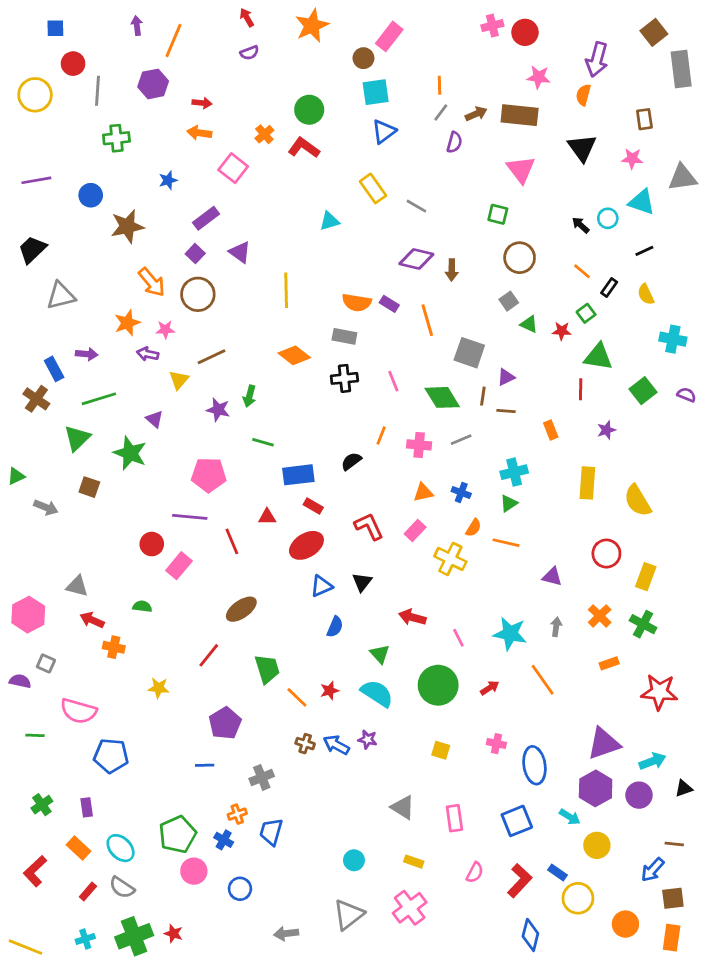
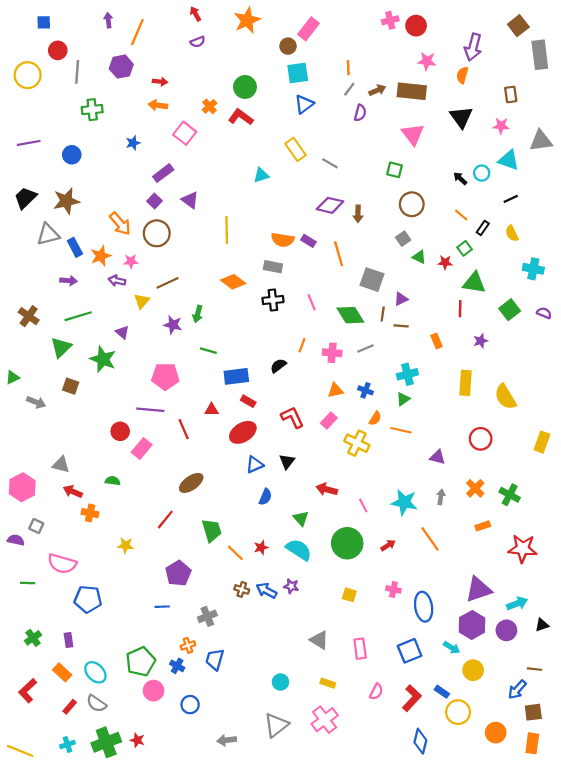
brown star: (127, 226) -> (66, 201), moved
blue rectangle: (54, 369) -> (75, 247), moved
yellow rectangle: (646, 577) -> (542, 442), moved

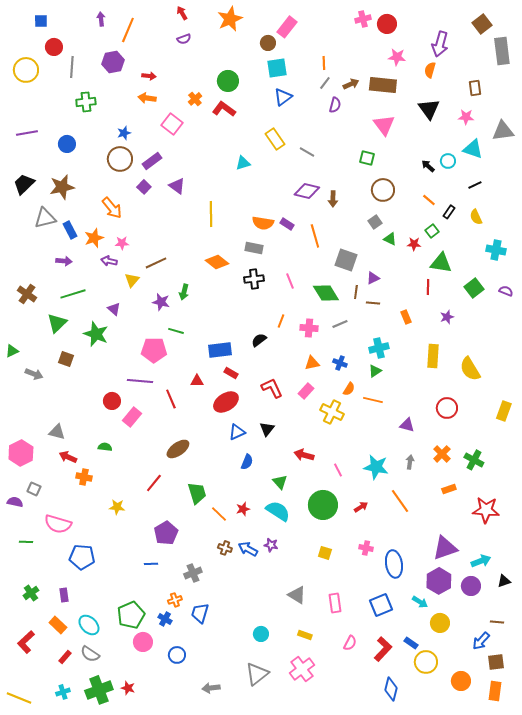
brown circle: (157, 233) -> (120, 159), moved
green line: (208, 351) -> (176, 331), moved

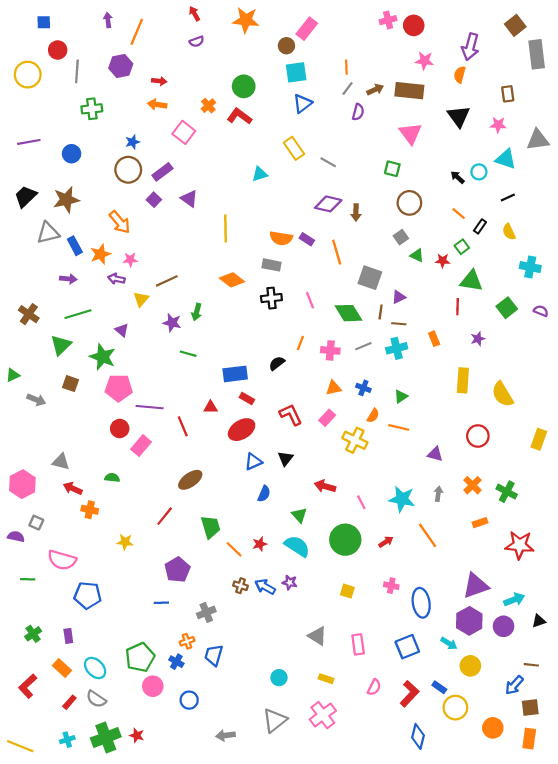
orange star: (230, 19) -> (246, 20), turned 30
cyan cross: (379, 348) -> (397, 348), moved
pink pentagon: (154, 350) -> (119, 388), moved

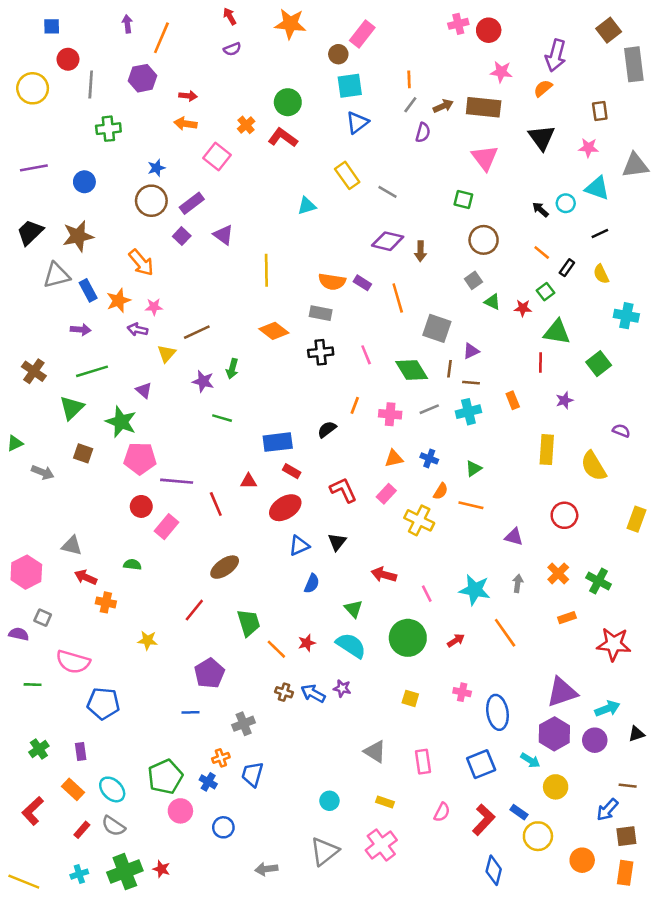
orange semicircle: (460, 75) -> (543, 88), turned 35
purple semicircle: (541, 311) -> (621, 431), moved

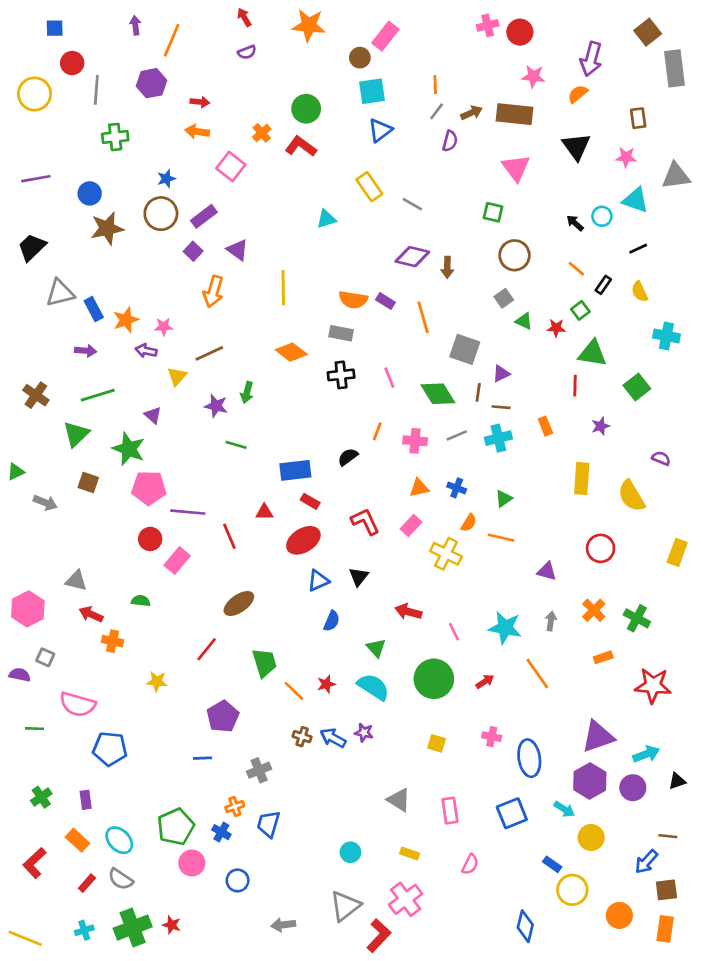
brown star: (78, 236) -> (107, 228), moved
orange arrow: (141, 263) -> (213, 292), moved, turned 56
red L-shape: (484, 820) -> (379, 936), moved

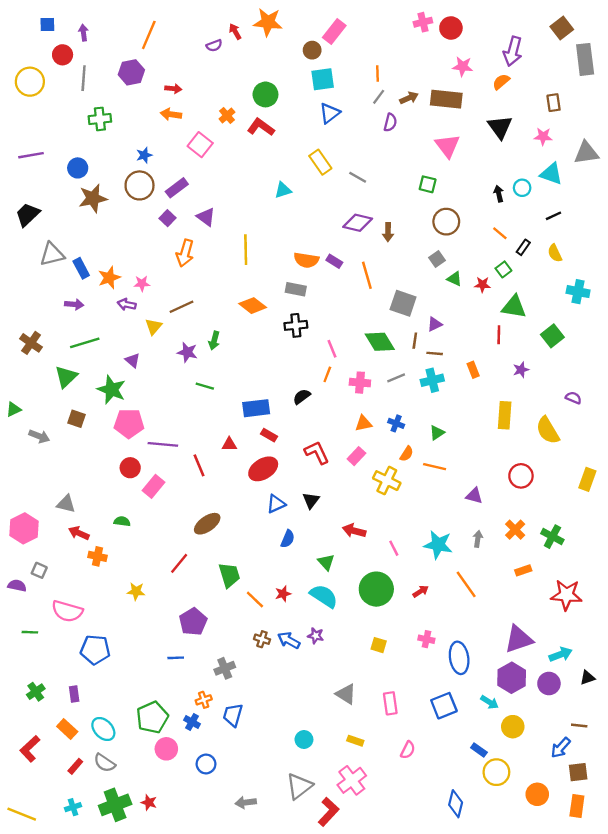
red arrow: (244, 17) -> (235, 31), moved
purple arrow: (135, 25) -> (84, 33), moved
black arrow: (575, 223) -> (499, 194), turned 35
pink line: (389, 378) -> (332, 349), moved

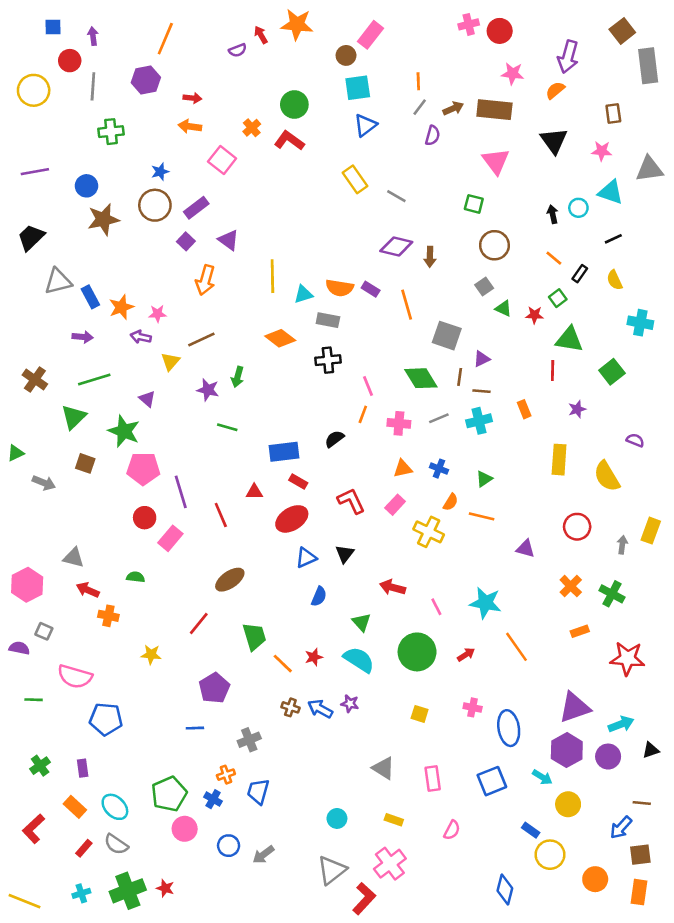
cyan triangle: (283, 190) -> (303, 294), moved
purple line: (163, 444) -> (181, 492), turned 68
gray arrow: (478, 539) -> (622, 545), moved
gray arrow: (246, 802) -> (263, 855), moved, turned -30

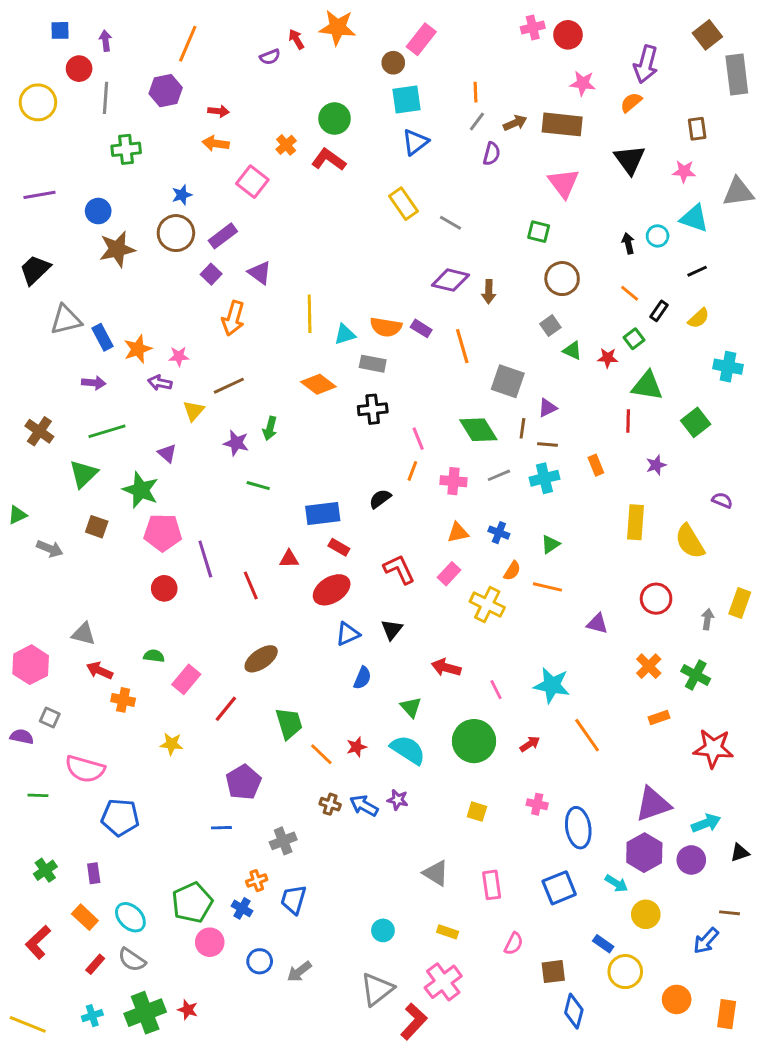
yellow semicircle: (615, 280) -> (699, 318), turned -108
pink rectangle: (170, 538) -> (186, 679), moved
brown square: (640, 855) -> (553, 972), moved

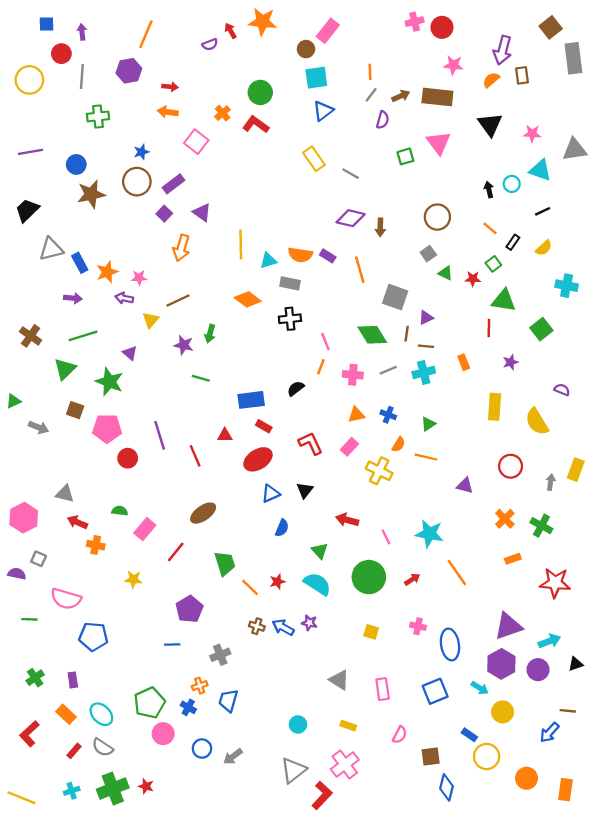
brown rectangle: (697, 129) -> (522, 75), moved
green square: (539, 232) -> (405, 156), moved, turned -30
pink pentagon: (163, 533) -> (107, 428), moved

